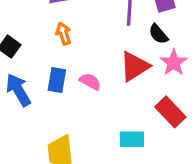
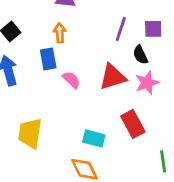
blue rectangle: (57, 80) -> (48, 59), moved, turned -35

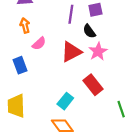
blue rectangle: (48, 59) -> (20, 65), moved
pink semicircle: (71, 80) -> (39, 44), moved, turned 104
cyan rectangle: (94, 138) -> (65, 101), turned -56

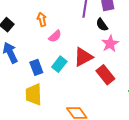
red triangle: (71, 52) -> (83, 57), moved
blue rectangle: (20, 65) -> (36, 67), moved
cyan rectangle: (65, 101) -> (59, 64), moved

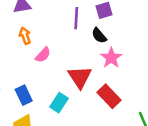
red triangle: (83, 57) -> (80, 77), turned -30
cyan rectangle: (59, 64) -> (59, 103), moved

